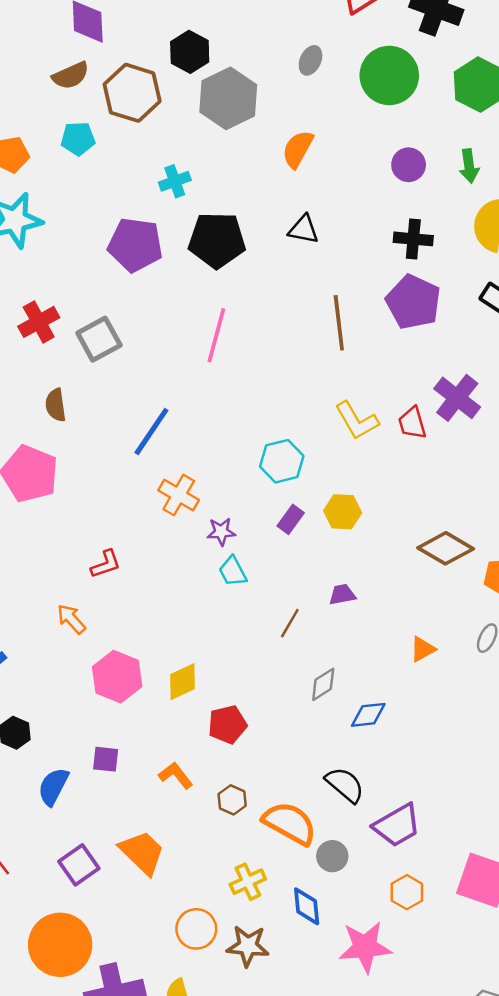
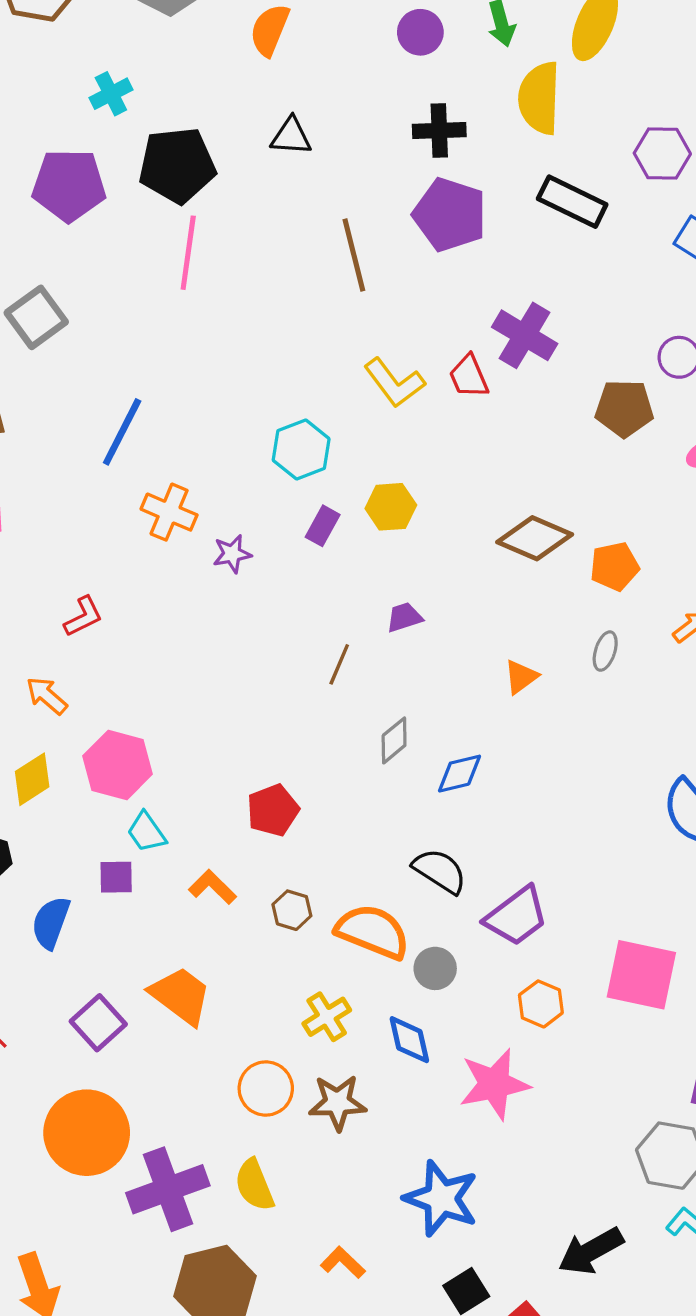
pink line: (216, 335) -> (188, 253), moved
cyan trapezoid: (233, 571) -> (146, 832), moved
yellow diamond: (182, 682) -> (32, 779), moved

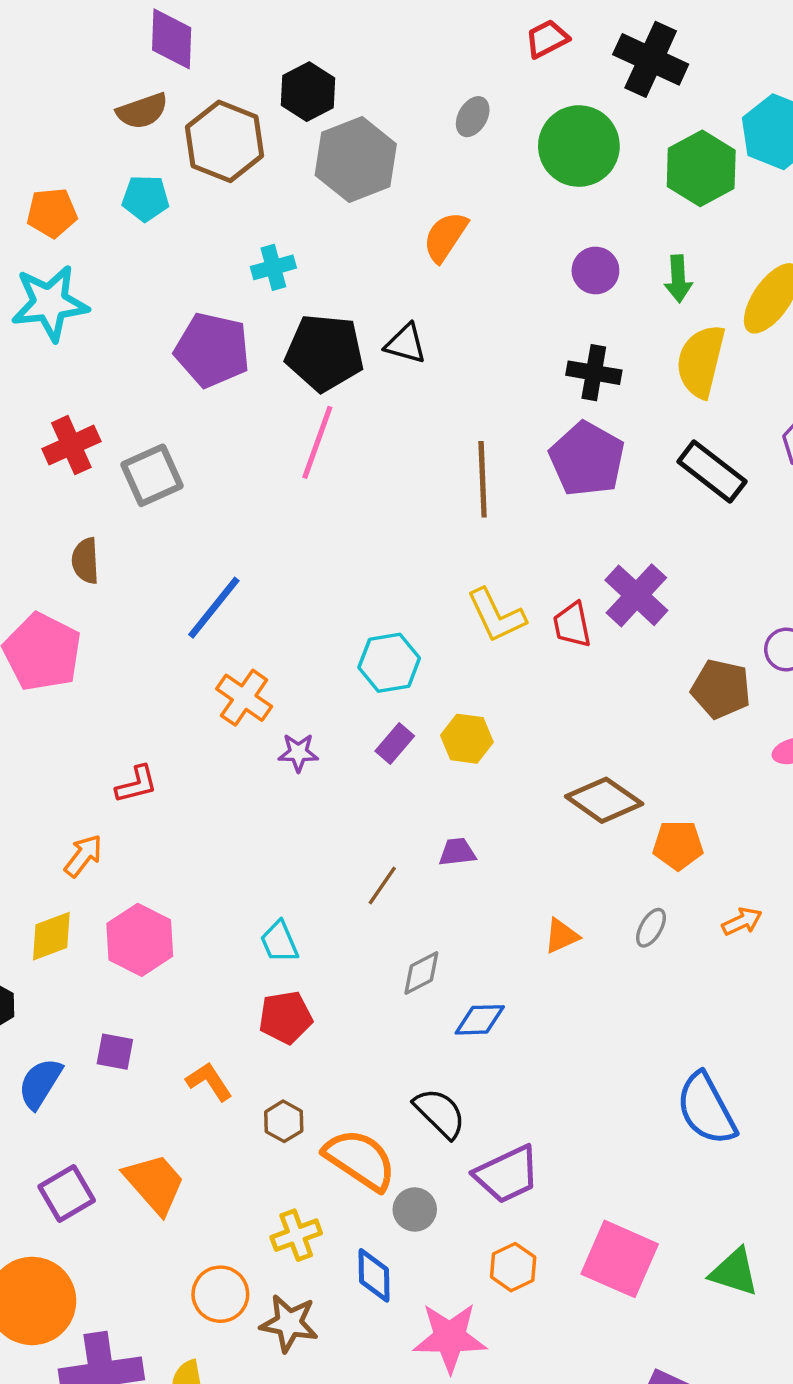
black triangle: (291, 136) -> (406, 344), moved
orange arrow: (47, 696) -> (83, 856), turned 75
cyan trapezoid: (146, 832) -> (279, 942), moved

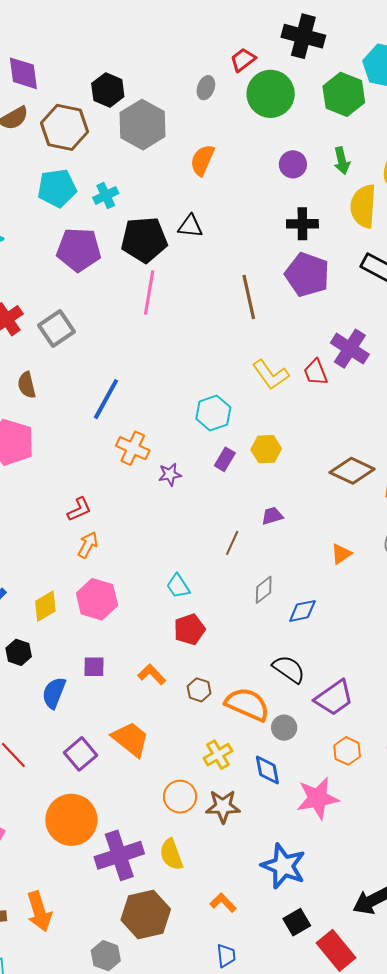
red trapezoid: (547, 39) -> (243, 60), moved
cyan pentagon: (145, 198) -> (57, 188), moved, size x1.4
orange arrow: (83, 856) -> (88, 545), moved

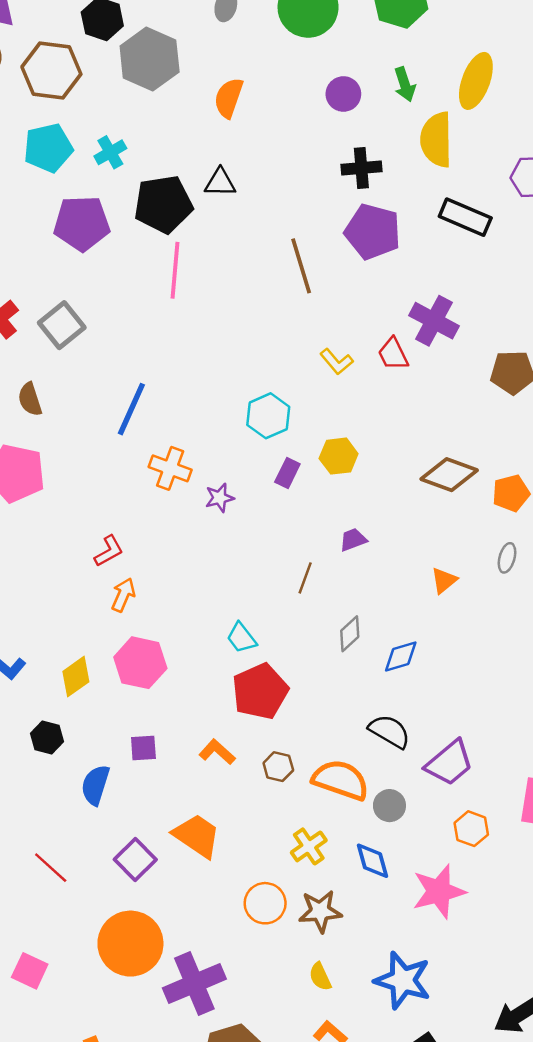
yellow L-shape: (271, 375) -> (337, 362), size x0.7
red pentagon: (189, 629) -> (260, 691), size x1.4
yellow semicircle: (171, 854) -> (320, 977), moved, size x0.7

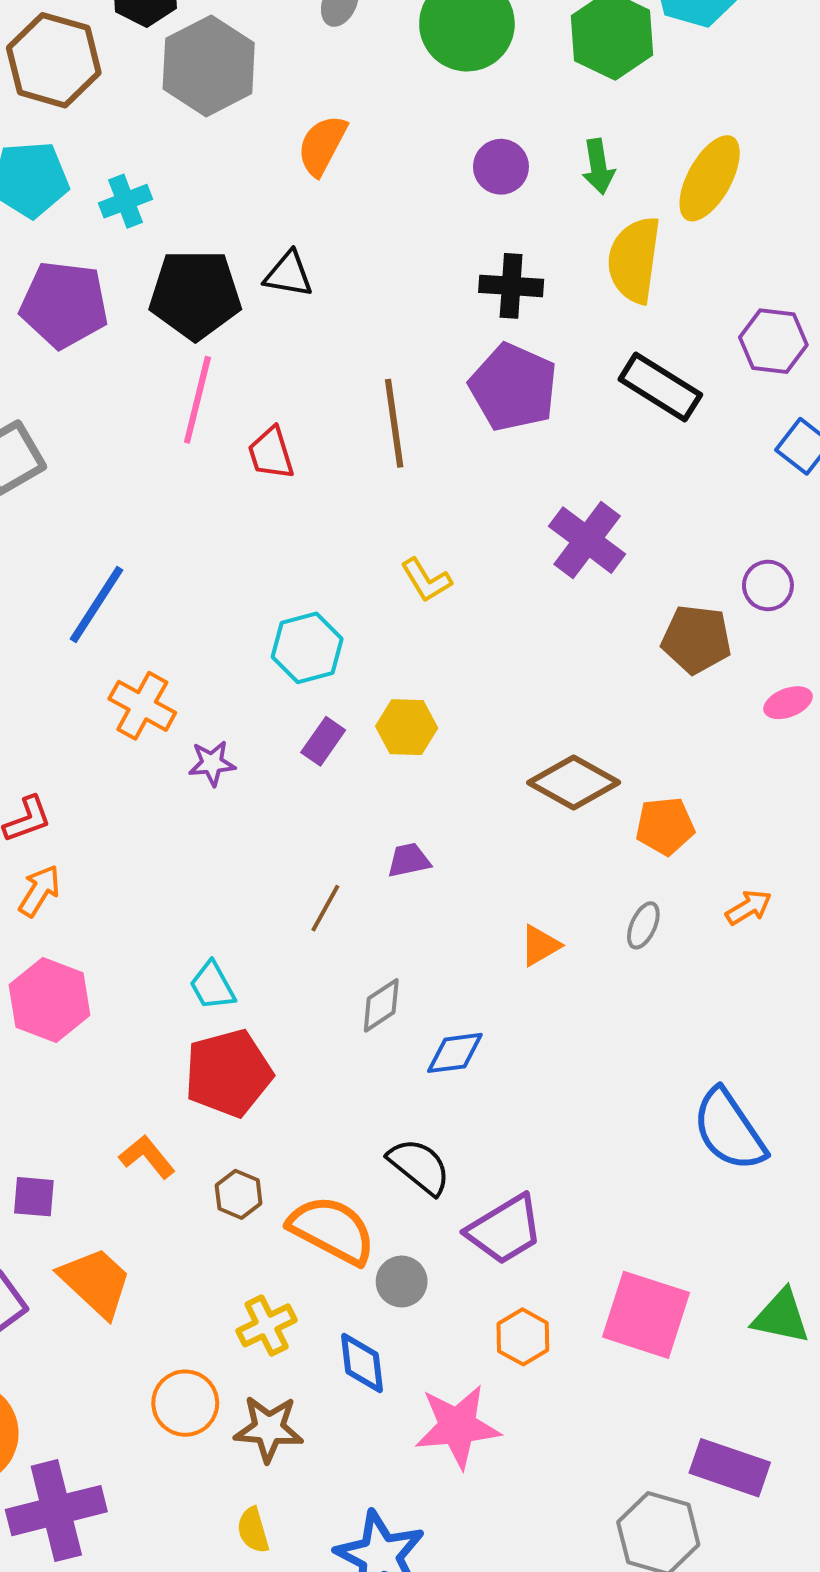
red trapezoid: (393, 354) -> (271, 453), moved
purple square: (143, 748) -> (34, 1197), moved

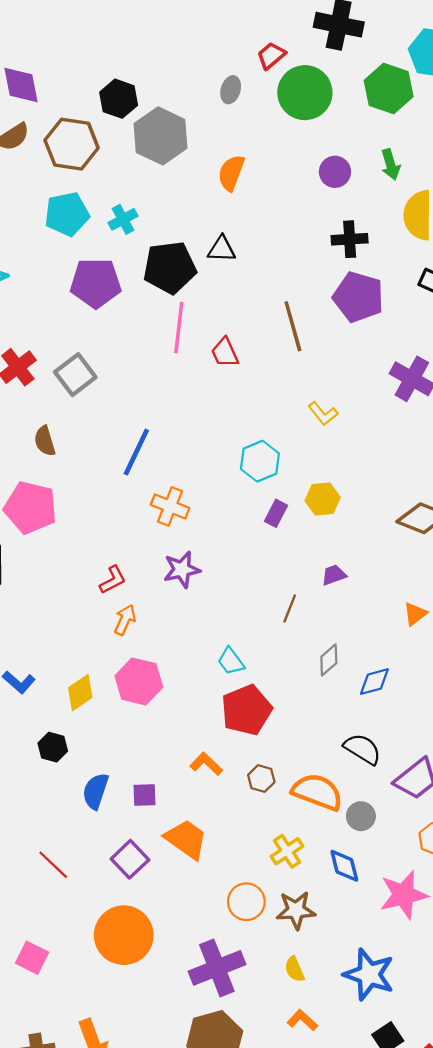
purple star: (212, 763) -> (182, 570), moved, size x1.4
purple cross: (56, 1511) -> (217, 968), moved

